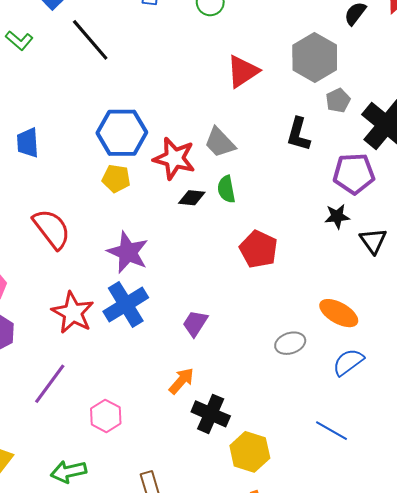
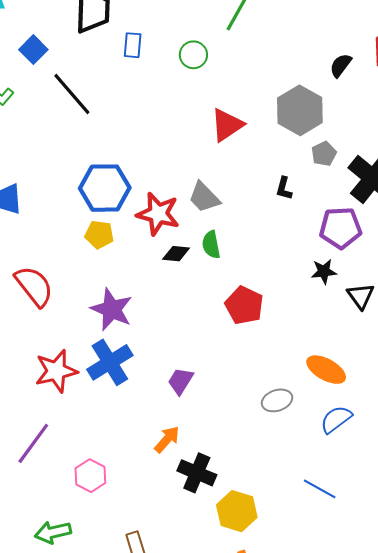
black L-shape: (298, 134) -> (284, 188), size x0.7
red star: (73, 313) -> (56, 371), turned 30

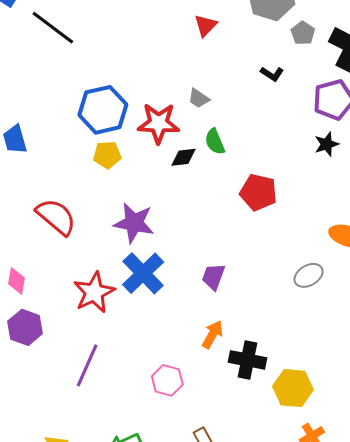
red triangle: (227, 125) -> (206, 25), size x0.7
black L-shape: (284, 188) -> (272, 74), turned -60
gray trapezoid: (204, 197) -> (199, 98), size x0.7
pink hexagon: (90, 476) -> (167, 380), moved

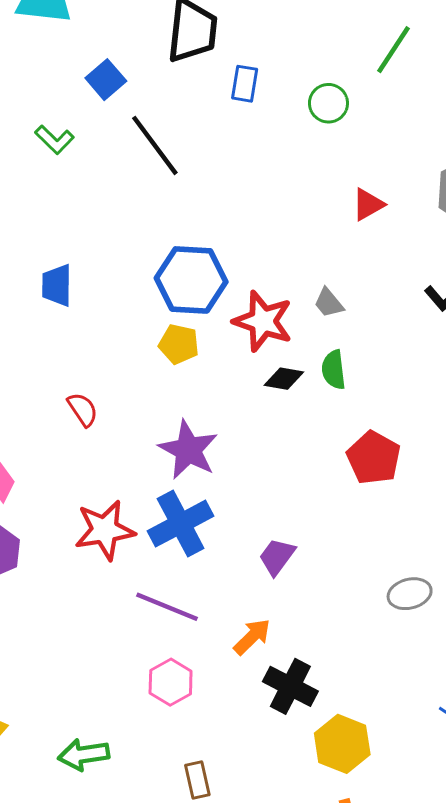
red semicircle: (56, 217) -> (83, 409), size x0.6
purple line: (87, 365) -> (167, 607), moved, turned 72

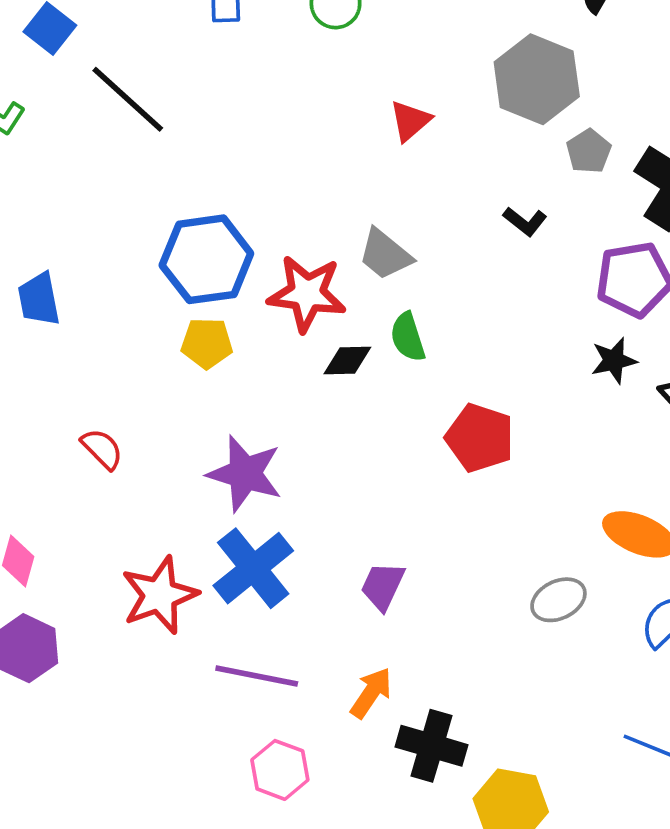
gray trapezoid: (329, 303) -> (385, 254), size x1.4

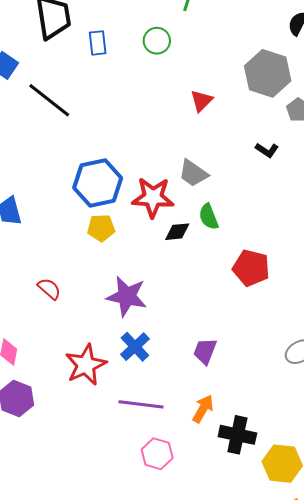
blue cross: (253, 568) -> (135, 347), size x0.7

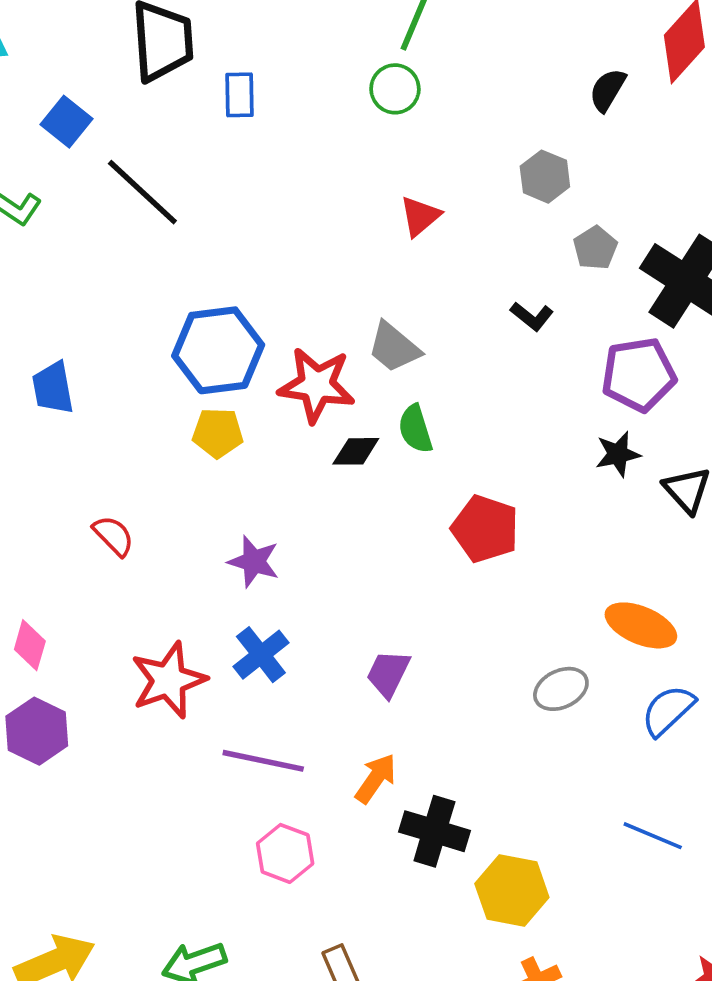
green circle: (157, 41) -> (395, 89), moved
gray hexagon: (268, 73) -> (545, 177), size x0.6
purple star: (127, 296) -> (254, 562), size x0.7

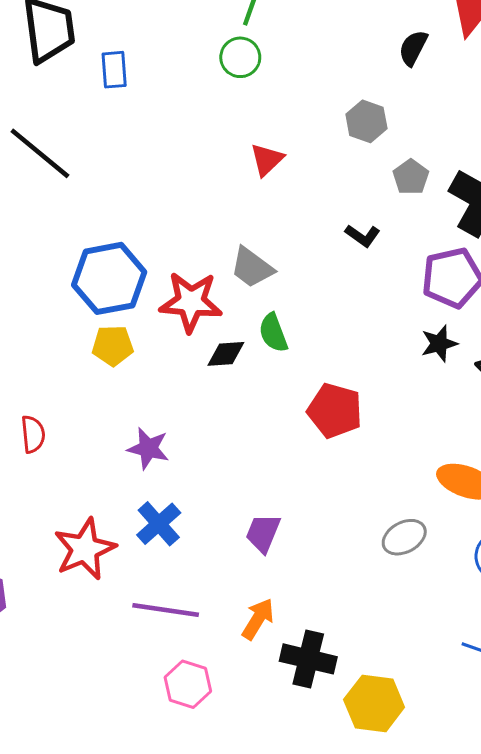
red semicircle: (114, 536) -> (33, 434), turned 42

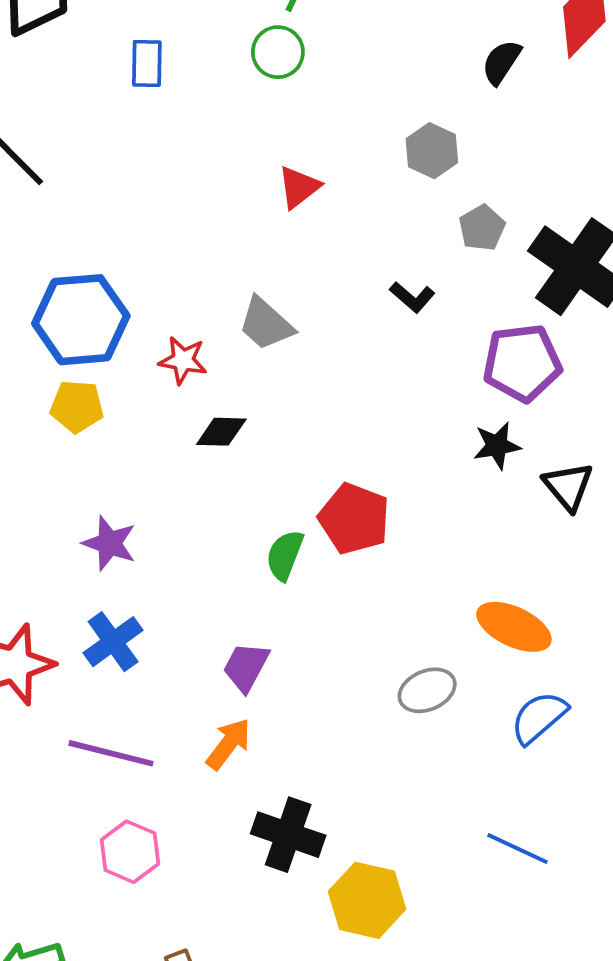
blue rectangle: (114, 70) -> (147, 63), moved
red star: (191, 302) -> (183, 360), size x0.6
green semicircle: (273, 333) -> (285, 555), moved, turned 36
orange arrow: (258, 619) -> (229, 744), moved

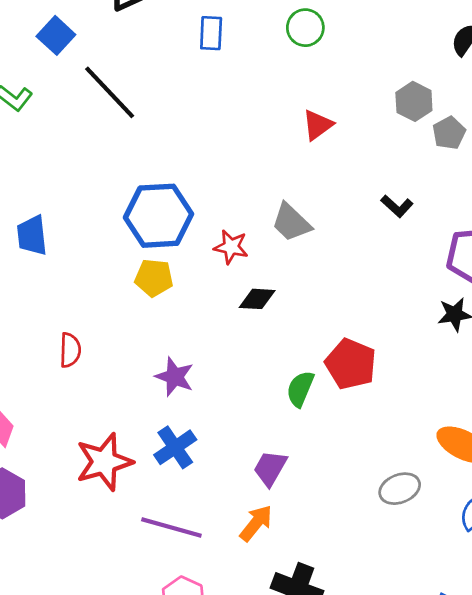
gray pentagon: (482, 228) -> (449, 133), moved

